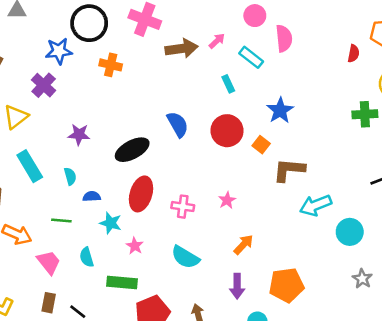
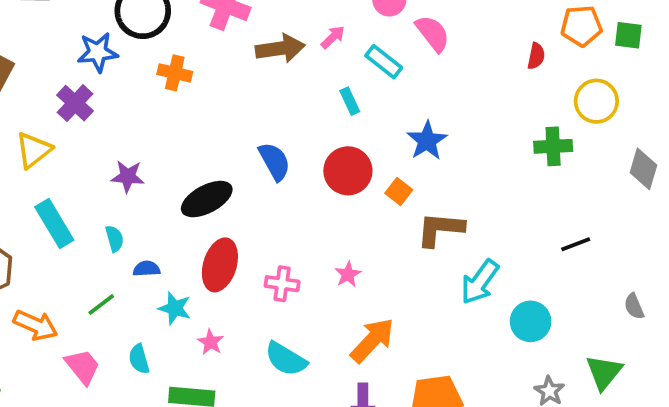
pink semicircle: (284, 38) -> (433, 33), turned -32
cyan arrow: (316, 205) -> (480, 282), turned -32
green line: (61, 220) -> (101, 304), turned -42
orange arrow: (243, 245) -> (372, 340), size x1.5

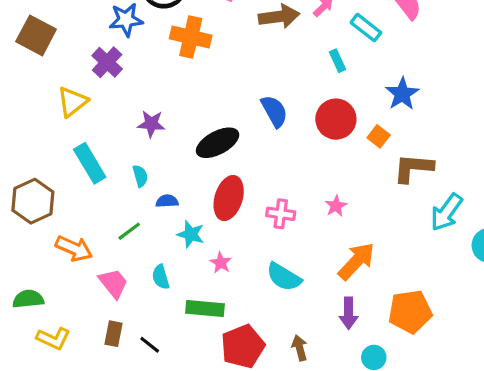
orange cross: (175, 73) -> (191, 37), size x1.4

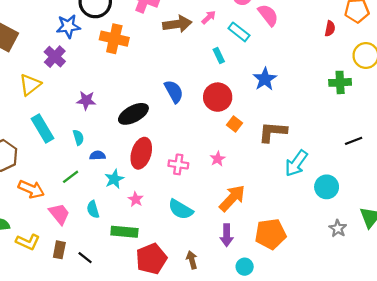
orange square: (379, 136) -> (234, 124), moved
cyan star: (191, 234) -> (114, 179), turned 30
yellow L-shape: (53, 338) -> (28, 242), moved

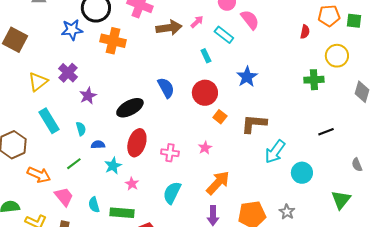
purple cross: (55, 57) -> (68, 73), moved
purple star: (86, 100) -> (88, 96), turned -30
cyan semicircle: (93, 209) -> (94, 205), moved
cyan semicircle: (181, 209) -> (172, 193), turned 85
gray star: (338, 228) -> (287, 212), moved

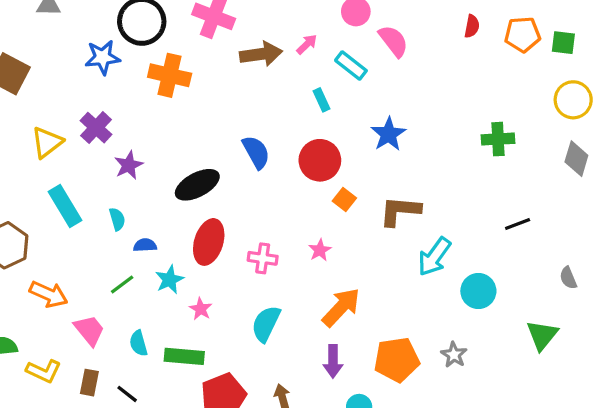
red semicircle: (305, 32) -> (472, 26), moved
yellow circle: (337, 56) -> (573, 100), moved
green line: (74, 164) -> (122, 284), moved

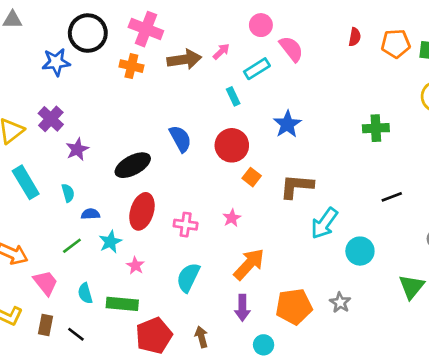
cyan rectangle: (351, 65) -> (257, 69), turned -70
orange cross: (170, 75) -> (131, 66), moved, size x0.7

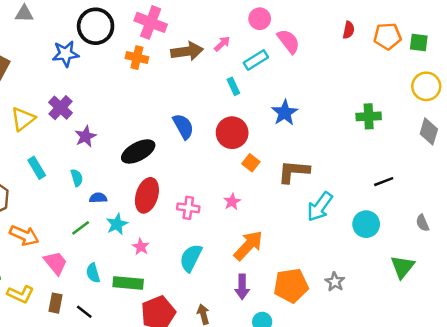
cyan rectangle: (26, 182) -> (37, 168), size x0.7
cyan circle: (360, 251) -> (366, 224), moved

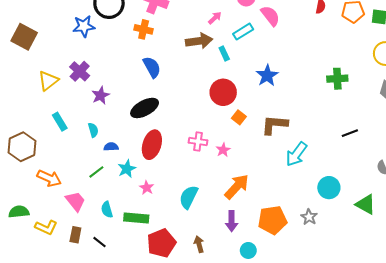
brown arrow: (187, 51) -> (199, 41), moved
blue semicircle: (183, 126) -> (152, 67), moved
pink cross: (188, 208) -> (198, 142), moved
cyan circle: (366, 224) -> (329, 188), moved
green triangle: (402, 267) -> (366, 204), turned -40

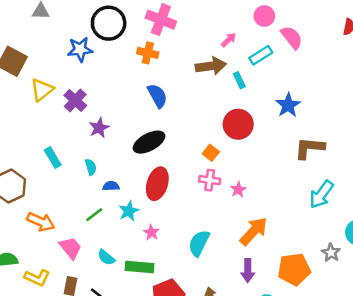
yellow triangle: (48, 81) -> (42, 90), moved
orange square: (239, 117) -> (211, 153), moved
brown L-shape: (274, 125) -> (310, 148), moved
cyan semicircle: (107, 210) -> (106, 257), turned -35
gray star: (309, 217) -> (331, 253), moved

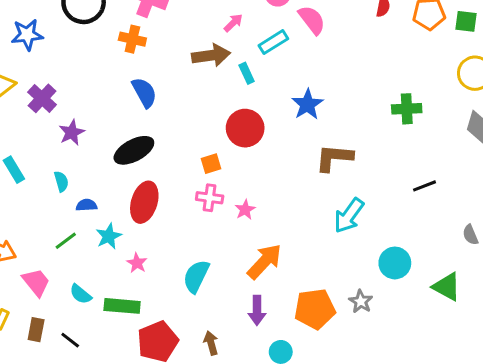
blue star: (80, 49) -> (27, 35), moved
orange square: (211, 153) -> (211, 164), turned 35
gray star: (331, 253) -> (361, 302), moved

